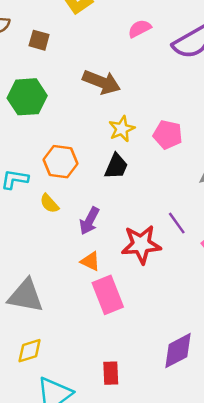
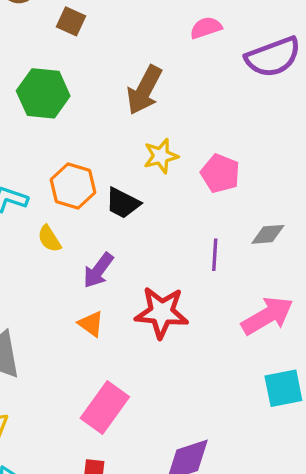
brown arrow: (102, 82) -> (144, 90), turned 87
black trapezoid: (116, 166) -> (123, 203), moved, turned 84
purple line: (177, 223) -> (215, 255), moved, turned 30
pink rectangle: (108, 295) -> (105, 408), moved, turned 48

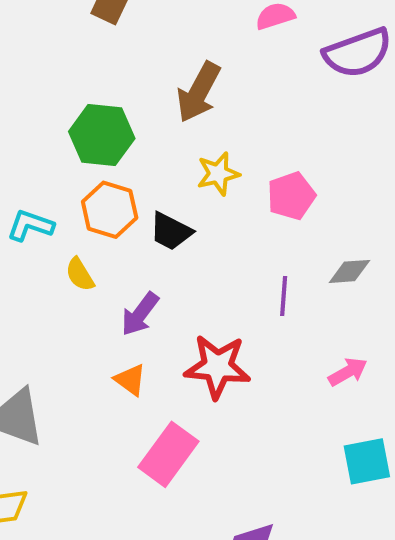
green hexagon: (43, 93) -> (102, 135), moved
pink pentagon: (220, 173) -> (291, 196), turned 30
pink arrow: (267, 316) -> (348, 372), size x0.6
pink rectangle: (105, 408) -> (168, 454), moved

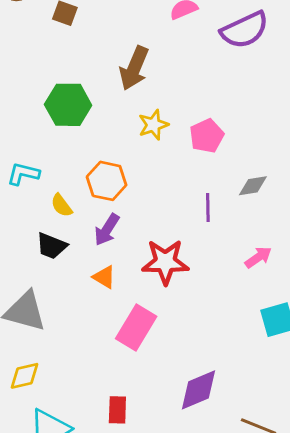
orange hexagon: (110, 210) -> (107, 181), moved
black trapezoid: (171, 231) -> (52, 246), moved

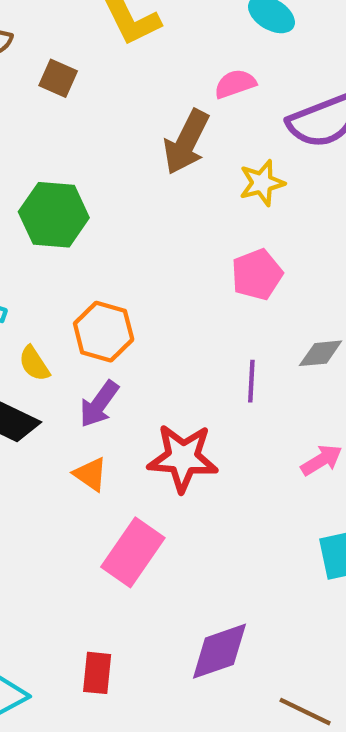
brown arrow: (134, 68) -> (186, 142), moved
yellow star: (153, 125) -> (262, 183), moved

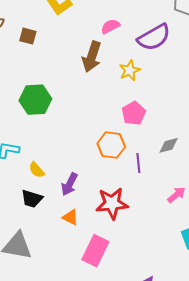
orange hexagon: (104, 332) -> (111, 145), moved

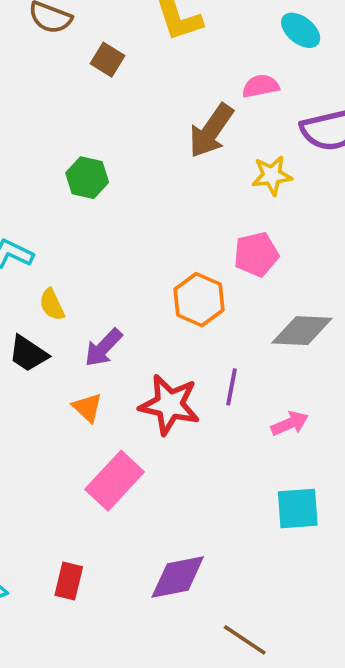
green hexagon: (35, 100) -> (87, 178), size x0.7
gray diamond: (169, 145) -> (302, 331), size x1.5
purple line: (138, 163) -> (231, 387), moved

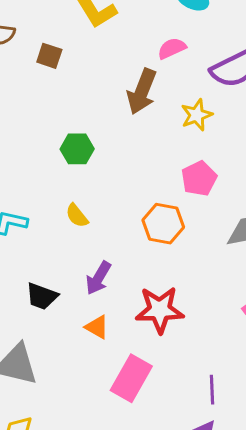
green hexagon: (87, 178) -> (77, 149), moved
yellow semicircle: (52, 305) -> (77, 216), moved
purple line: (231, 387) -> (212, 390), moved

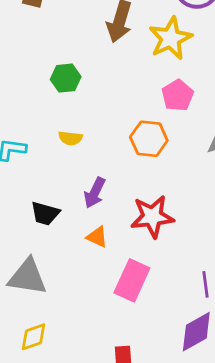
yellow star: (197, 115) -> (171, 38), size x1.5
yellow semicircle: (77, 216) -> (70, 138), turned -40

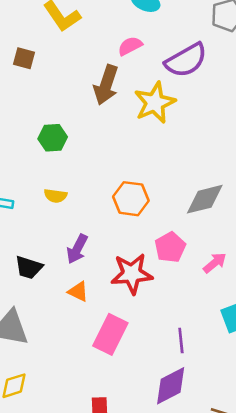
pink pentagon: (178, 95) -> (170, 247), moved

